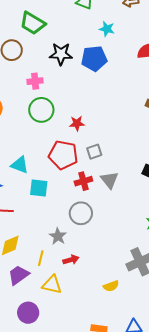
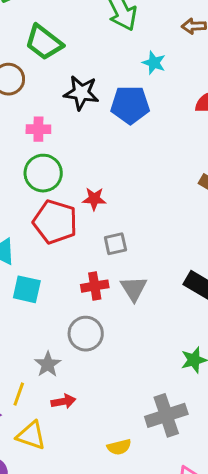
red pentagon: (63, 155) -> (55, 222), moved

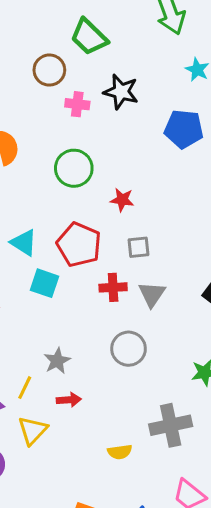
blue pentagon: (130, 105) -> (184, 129), moved
pink cross: (38, 129) -> (77, 104), moved
red pentagon: (55, 222) -> (79, 245), moved
gray circle: (86, 334) -> (129, 349), moved
yellow triangle: (31, 435) -> (33, 430), turned 48

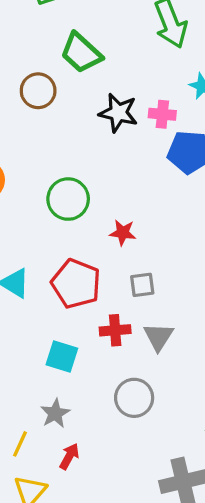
pink cross: (77, 104) -> (162, 114), moved
cyan square: (44, 283) -> (62, 356), moved
red arrow: (69, 400) -> (69, 456), turned -55

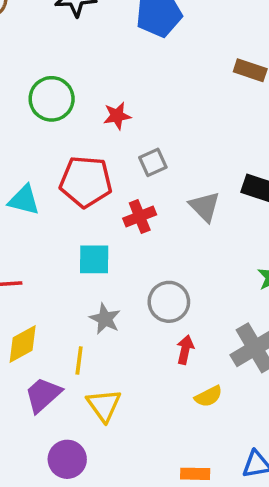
gray triangle: (158, 337) -> (205, 207), moved
gray circle: (134, 398) -> (169, 302), moved
red arrow: (69, 456) -> (185, 350), moved

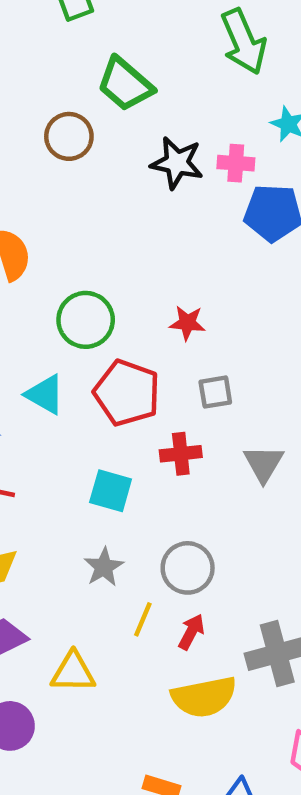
green circle: (52, 99) -> (86, 320), moved
yellow line: (79, 360) -> (143, 619), moved
yellow semicircle: (208, 396) -> (204, 697), size x1.8
yellow triangle: (104, 405) -> (73, 672), turned 51

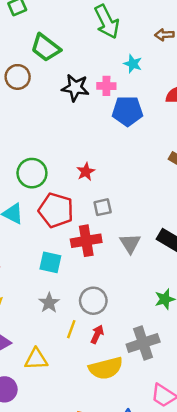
red star: (187, 323) -> (86, 172), turned -30
red cross: (181, 454) -> (86, 241), size x1.4

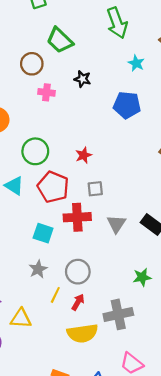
pink cross: (106, 86) -> (46, 92), moved
black star: (75, 88) -> (82, 79), size x0.7

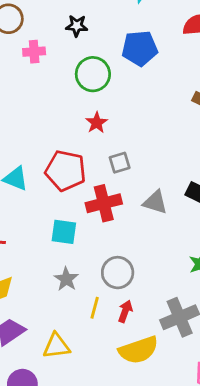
green circle: (35, 151) -> (93, 74), moved
gray triangle: (116, 224) -> (155, 202), turned -36

